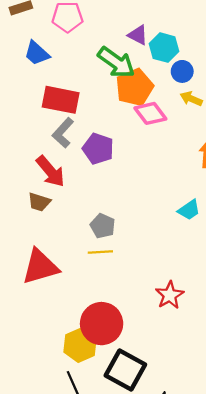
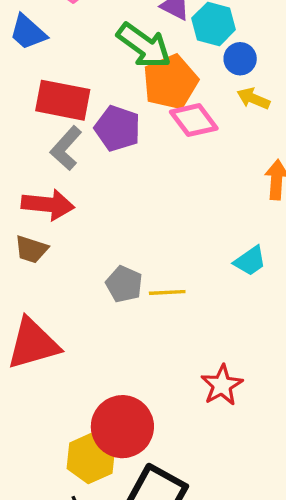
purple pentagon: (98, 149) -> (117, 128), moved
red arrow: (50, 171) -> (48, 205), turned -44
yellow line: (100, 252) -> (167, 292), moved

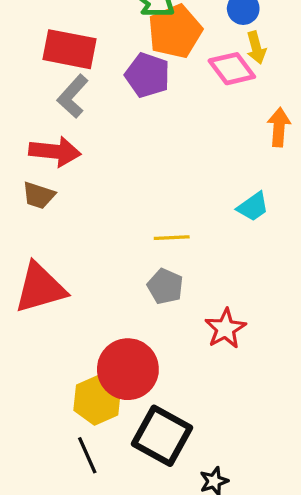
yellow arrow: (253, 99) -> (256, 48), turned -128
pink diamond: (194, 120) -> (232, 69), moved
purple pentagon: (117, 128) -> (147, 75), moved
gray pentagon: (124, 284) -> (165, 286), moved

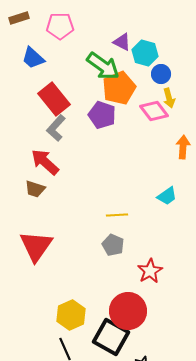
red rectangle: (69, 49) -> (54, 99), turned 40
red arrow: (55, 152) -> (45, 162), turned -144
red triangle: (40, 288) -> (36, 246), turned -39
red circle: (128, 369) -> (128, 311), moved

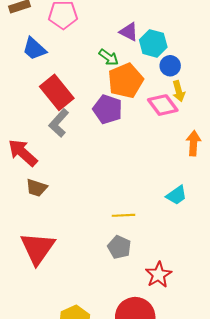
green arrow: (103, 66) -> (109, 57), size x0.6
red arrow: (45, 162) -> (23, 153), moved

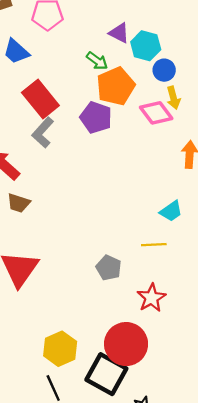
yellow line: (123, 215) -> (154, 245), moved

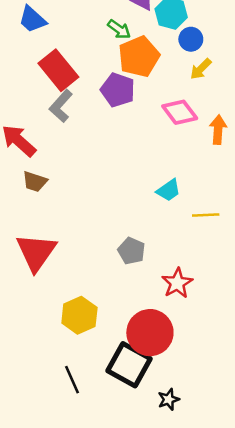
yellow arrow: (173, 98) -> (201, 69), turned 60
pink diamond: (156, 113) -> (180, 112), moved
cyan trapezoid: (171, 211) -> (169, 190), moved
yellow line: (154, 245) -> (206, 215), moved
yellow hexagon: (60, 349) -> (79, 315), moved

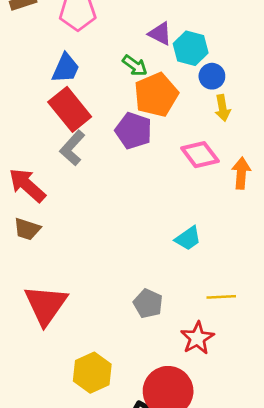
blue trapezoid: (32, 19) -> (66, 68), moved, turned -108
yellow arrow: (201, 69) -> (223, 108), turned -55
brown trapezoid: (35, 182) -> (27, 229), moved
yellow line: (206, 215) -> (221, 297), moved

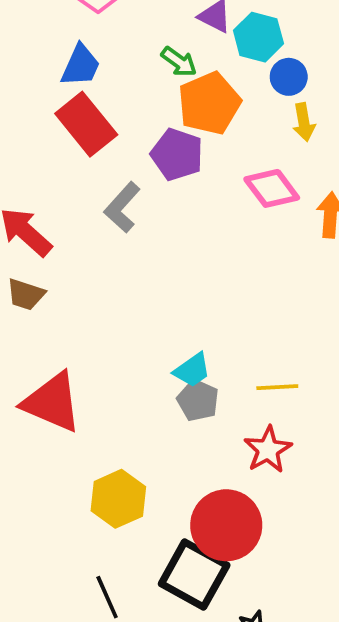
gray L-shape: (72, 148) -> (122, 207), moved
cyan trapezoid: (188, 238) -> (192, 370), moved
yellow line: (221, 297) -> (277, 387), moved
red triangle: (46, 305) -> (52, 402), turned -42

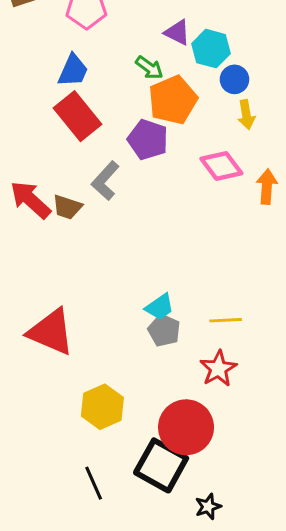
brown trapezoid: (26, 294) -> (67, 207), moved

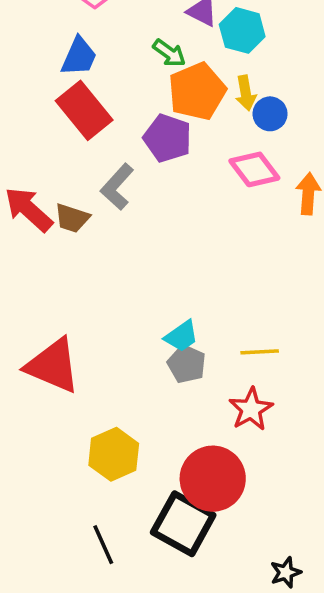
blue circle: (234, 79) -> (270, 114), moved
yellow arrow: (246, 115) -> (246, 93), moved
black star: (208, 507) -> (286, 572), moved

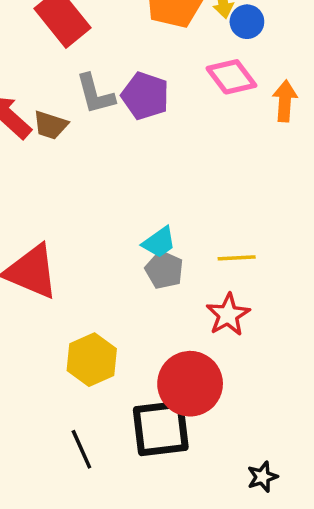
purple pentagon: (168, 138) -> (145, 96), moved
gray L-shape: (117, 187) -> (95, 94), turned -57
black square: (183, 524) -> (161, 429), turned -36

